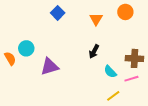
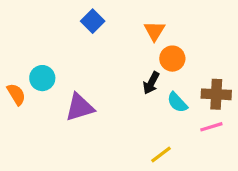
orange circle: (125, 12) -> (172, 59), moved
cyan semicircle: (110, 72) -> (177, 102), moved
yellow line: (113, 96) -> (161, 154), moved

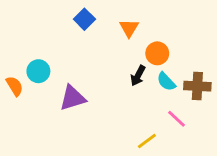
orange triangle: (154, 31) -> (129, 28), moved
cyan semicircle: (177, 102) -> (166, 82), moved
pink line: (211, 127) -> (177, 119), moved, turned 60

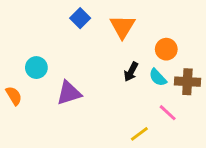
orange triangle: (129, 28) -> (122, 27), size x1.4
orange circle: (157, 53) -> (166, 49), moved
orange semicircle: (15, 86) -> (14, 96), moved

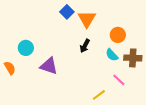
blue square: (80, 18) -> (67, 12), moved
black arrow: (131, 72) -> (85, 46), moved
purple triangle: (69, 93) -> (49, 66), turned 36

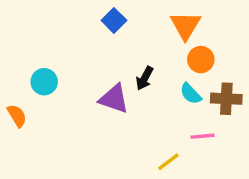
orange triangle: (87, 19) -> (185, 26), moved
purple triangle: (49, 66) -> (114, 99), moved
pink line: (119, 80) -> (203, 136), turned -48

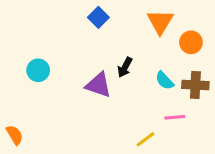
orange circle: (201, 60) -> (191, 42), moved
orange semicircle: (17, 116) -> (15, 135), moved

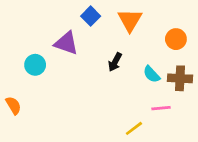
orange triangle: (160, 22) -> (130, 20), moved
purple triangle: (98, 85) -> (66, 43), moved
orange semicircle: (15, 135) -> (13, 105), moved

